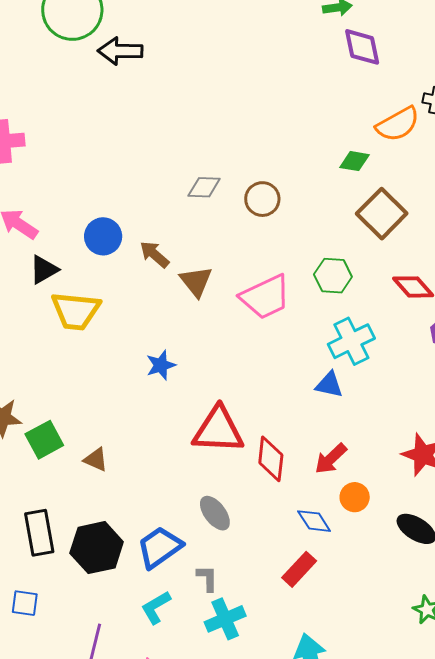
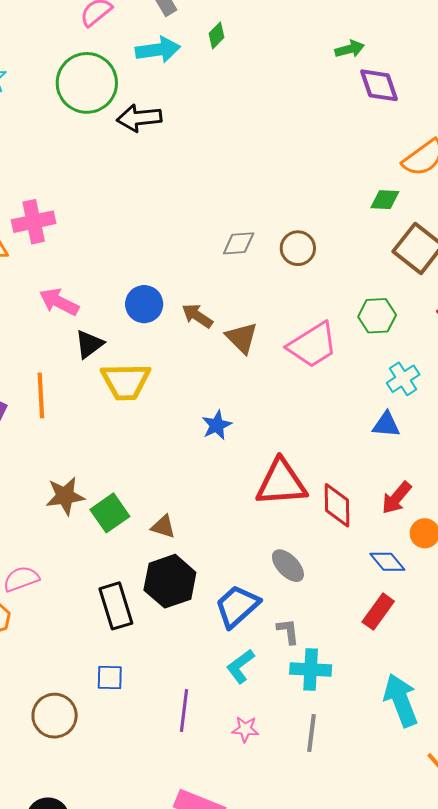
cyan cross: (351, 341) -> (403, 379), size x0.7
black hexagon: (97, 548) -> (170, 581), moved
cyan cross: (225, 619) -> (311, 669), turned 33

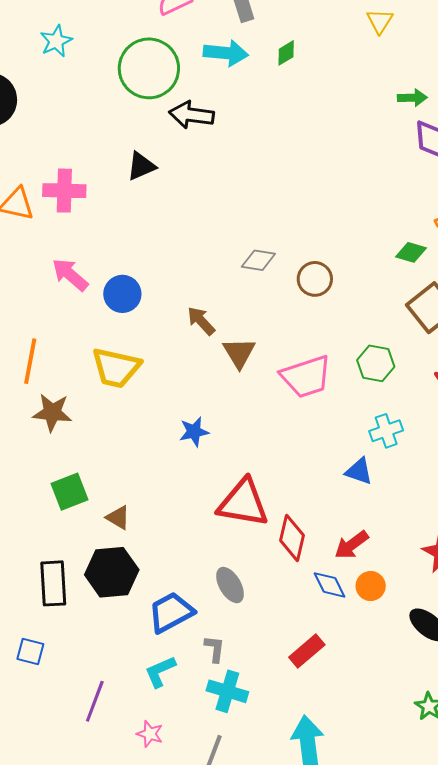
blue circle: (144, 304) -> (122, 294), moved
black triangle: (89, 344) -> (141, 166), moved
brown star: (65, 496) -> (52, 413), moved
blue diamond: (387, 562) -> (330, 585), moved

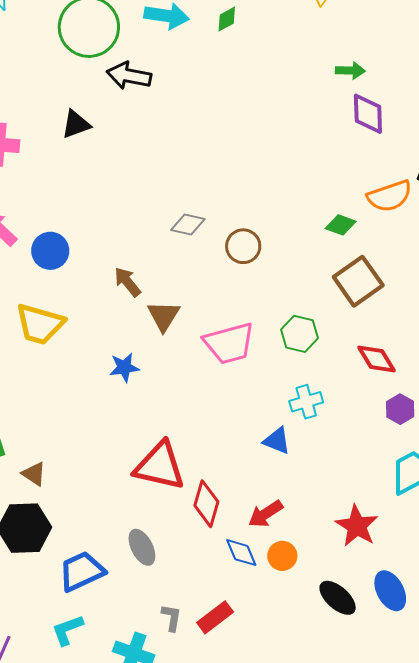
blue star: (194, 432) -> (124, 367), moved
gray L-shape: (215, 649) -> (172, 618), moved

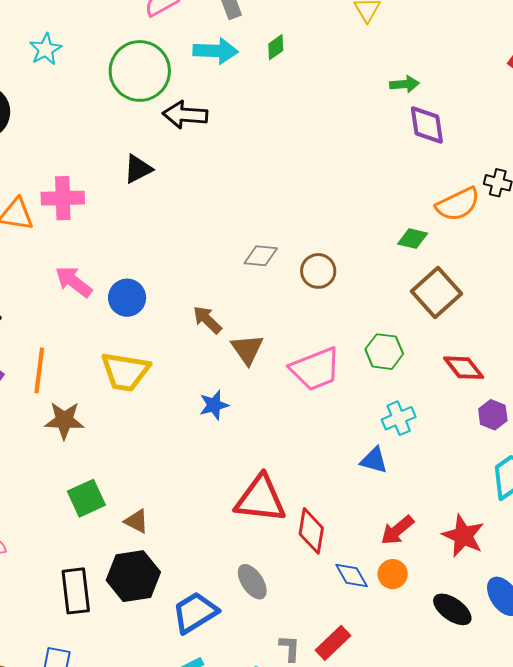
red arrow: (266, 514) -> (397, 530), moved

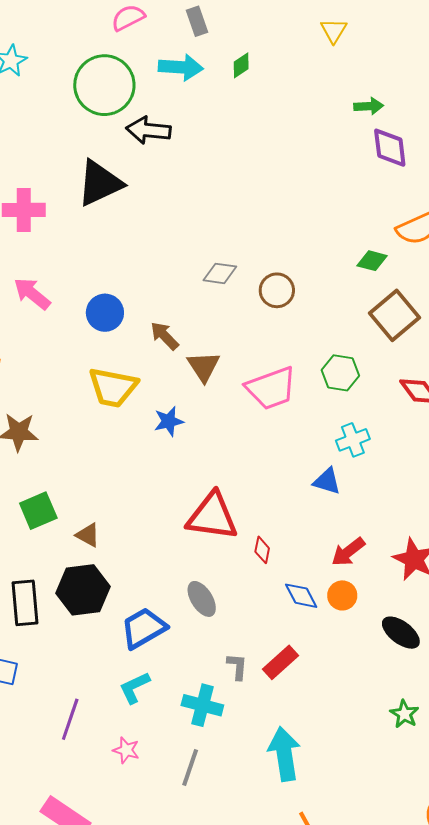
black triangle: (138, 169) -> (100, 183), size x1.6
blue circle: (127, 298) -> (105, 313), moved
yellow trapezoid: (125, 372) -> (113, 387), moved
red diamond: (311, 531) -> (262, 550), size x0.6

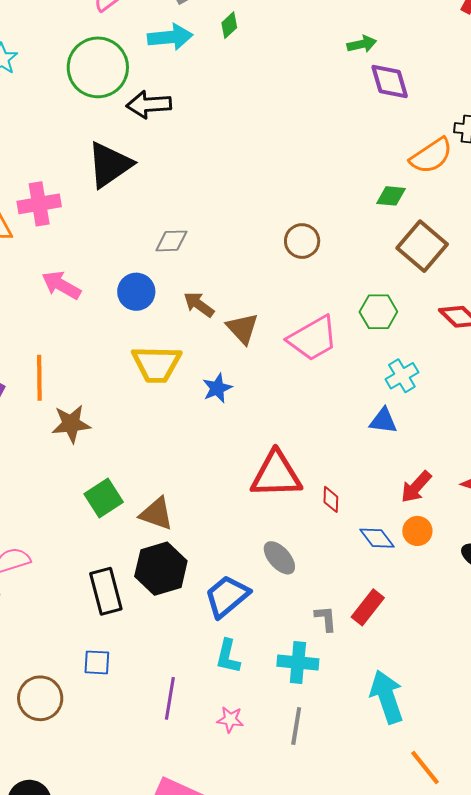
gray diamond: (220, 273) -> (171, 241), moved
brown triangle: (88, 535) -> (156, 514), size x1.4
cyan L-shape: (135, 688) -> (228, 656), turned -42

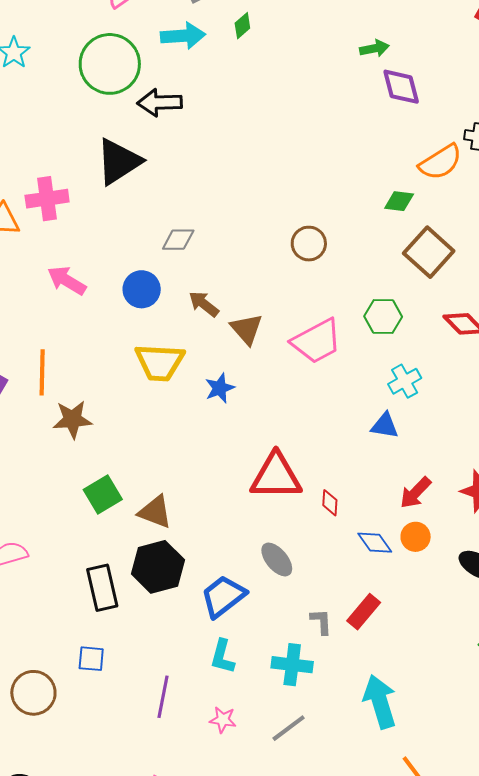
gray line: (296, 726) -> (289, 728), turned 42

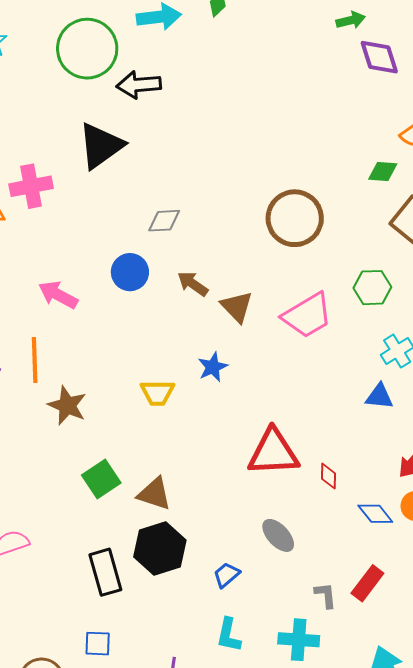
brown circle: (309, 244) -> (295, 218), size x1.6
pink arrow: (67, 280) -> (58, 295), moved
yellow trapezoid: (160, 362) -> (157, 393), moved, size x0.7
brown star: (72, 419) -> (67, 405), turned 30
blue trapezoid: (223, 596) -> (226, 575), size x0.6

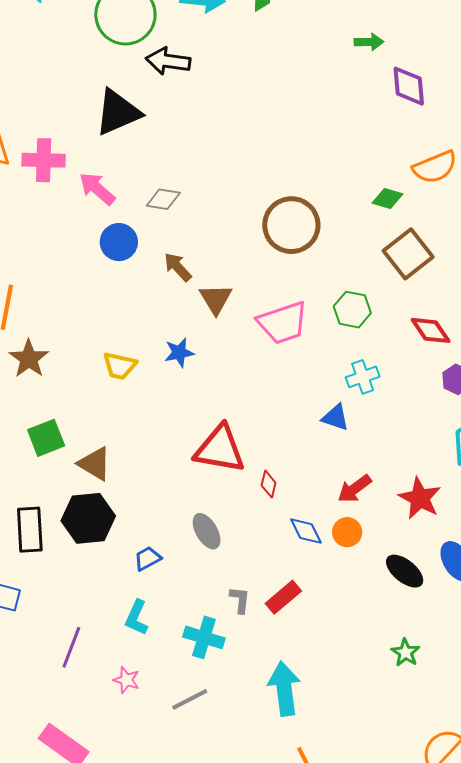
green arrow: (351, 20) -> (369, 42), moved
pink cross: (31, 186) -> (44, 160), moved
pink arrow: (58, 295) -> (97, 189), moved

